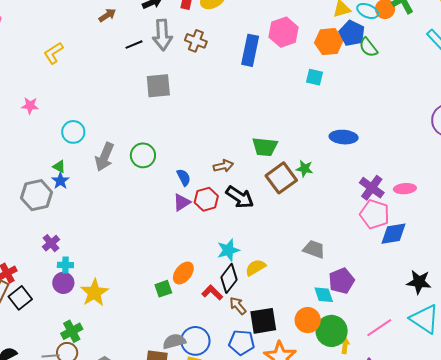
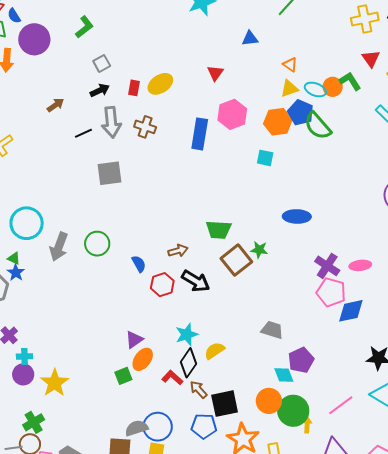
green semicircle: (368, 47) -> (318, 126), size x1.4
cyan circle: (73, 132) -> (27, 223), size x1.4
purple triangle: (182, 202) -> (134, 340), moved

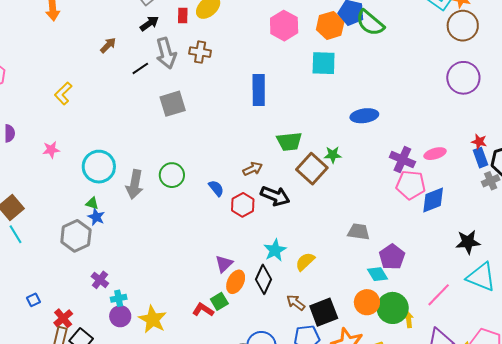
blue rectangle: (200, 134) -> (259, 90), moved
cyan square: (265, 158) -> (324, 63), size x1.5
black diamond: (189, 363) -> (264, 279), moved
red L-shape: (172, 378) -> (203, 310), moved

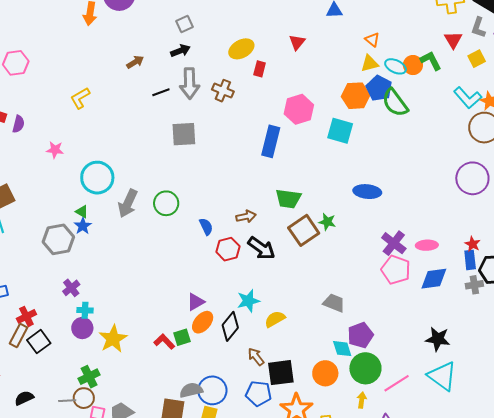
red rectangle: (183, 15) -> (260, 69), moved
pink hexagon: (284, 26) -> (299, 109), moved
blue diamond: (433, 200) -> (434, 279), moved
green circle: (393, 308) -> (365, 368), moved

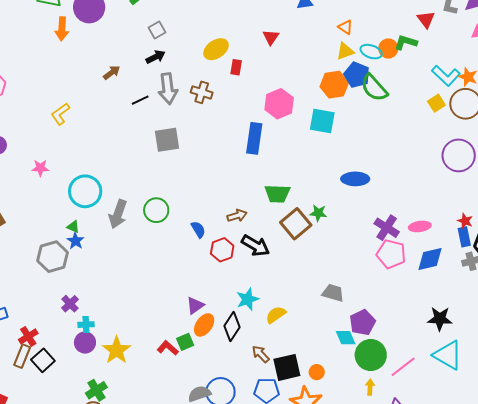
yellow square: (477, 59) -> (436, 103), moved
green L-shape: (431, 61) -> (406, 42), turned -40
orange circle: (325, 373) -> (317, 372), moved, size x0.6

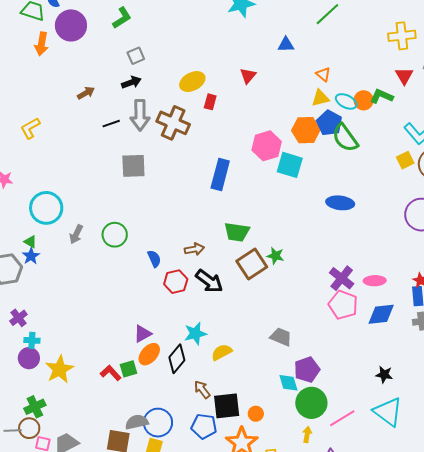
brown cross: (202, 92) -> (173, 123), size x1.5
pink hexagon: (279, 104) -> (267, 146), moved
blue ellipse: (355, 179) -> (340, 203), moved
gray arrow: (118, 214) -> (76, 234), size x0.7
black star: (440, 319) -> (384, 375), size x0.7

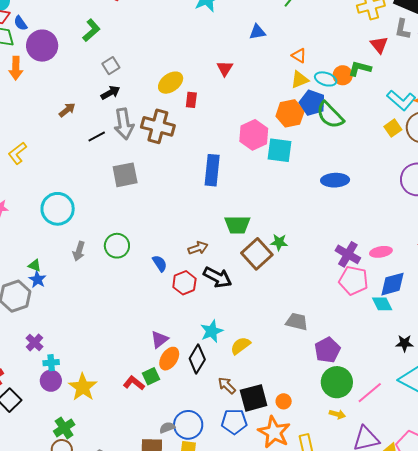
cyan circle: (46, 208) -> (58, 209), moved
cyan diamond: (288, 383) -> (382, 304), moved
gray semicircle: (137, 422) -> (167, 428), size x0.7
yellow arrow: (307, 435) -> (337, 414), turned 105

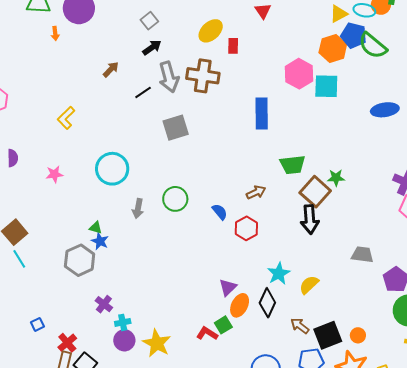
orange arrow: (16, 68) -> (55, 33), size x0.6
black arrow: (217, 277) -> (310, 219), moved, turned 64

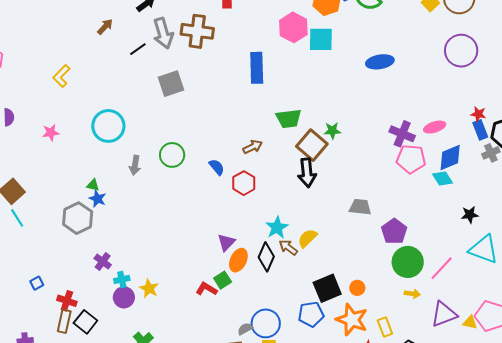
brown arrow: (300, 326) -> (288, 247), moved
red cross: (67, 343) -> (67, 301), turned -30
yellow star: (157, 343) -> (149, 288), moved, size x0.7

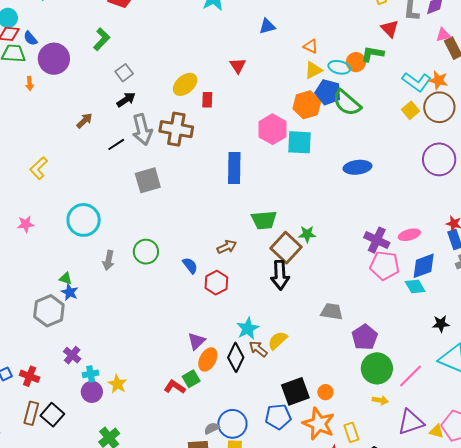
red cross: (67, 301) -> (30, 376), moved

